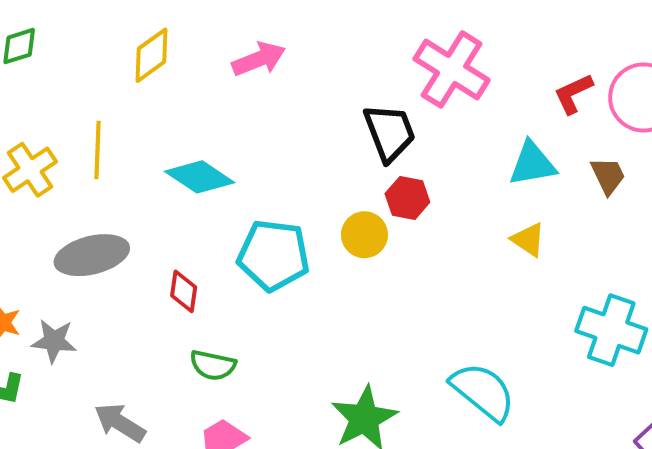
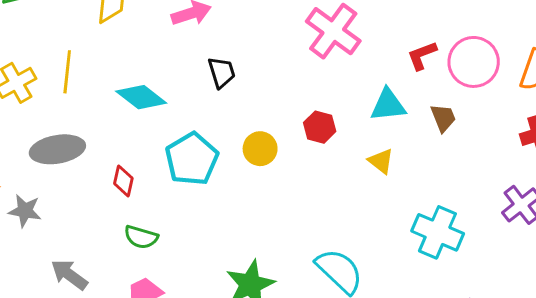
black trapezoid: (390, 133) -> (222, 72), moved, size x0.7
red hexagon: (407, 198) -> (320, 127), moved
cyan pentagon: (273, 255) -> (192, 159), turned 30

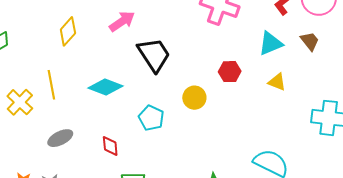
black trapezoid: (222, 72) -> (154, 55), size x1.6
gray ellipse: (57, 149) -> (60, 138), size x0.7
cyan pentagon: (192, 159) -> (151, 118), size x0.7

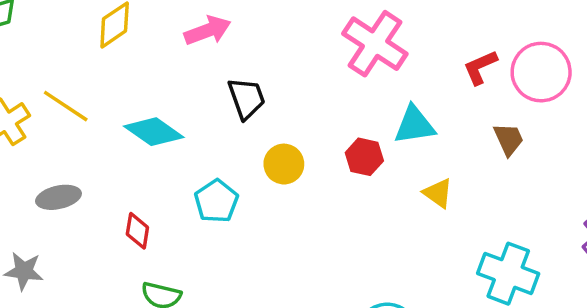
cyan triangle: (271, 43) -> (414, 125), moved
black trapezoid: (154, 55) -> (247, 98), size x0.7
yellow line: (51, 85) -> (66, 106), turned -60
yellow circle: (194, 98) -> (284, 164), moved

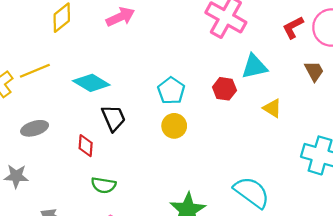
black trapezoid: (247, 98) -> (113, 118), moved
yellow line: (66, 106) -> (35, 71), turned -52
yellow circle: (284, 164) -> (174, 126), moved
cyan pentagon: (216, 201) -> (171, 91), moved

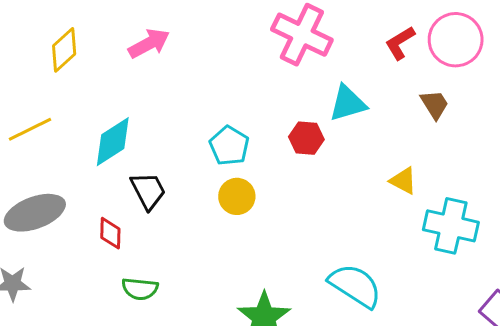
cyan diamond: (91, 83) -> (113, 142), turned -60
yellow triangle: (272, 108) -> (403, 181), moved
gray ellipse: (35, 128) -> (35, 213), size x1.5

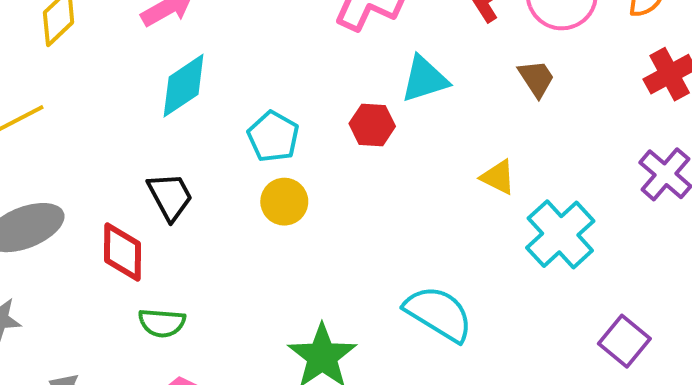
cyan diamond: (113, 142) -> (184, 86), moved
cyan cross: (451, 226) -> (560, 234), turned 36
red diamond: (110, 233) -> (122, 252), size x1.4

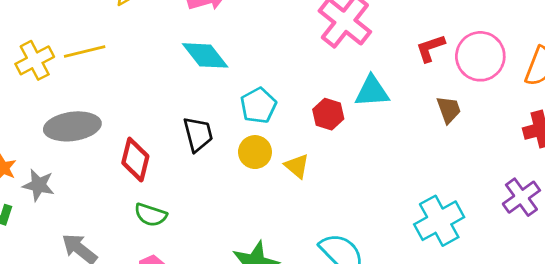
cyan diamond: (184, 86) -> (205, 55), turned 72
yellow triangle: (498, 177) -> (297, 166), moved
black trapezoid: (170, 196) -> (198, 134), moved

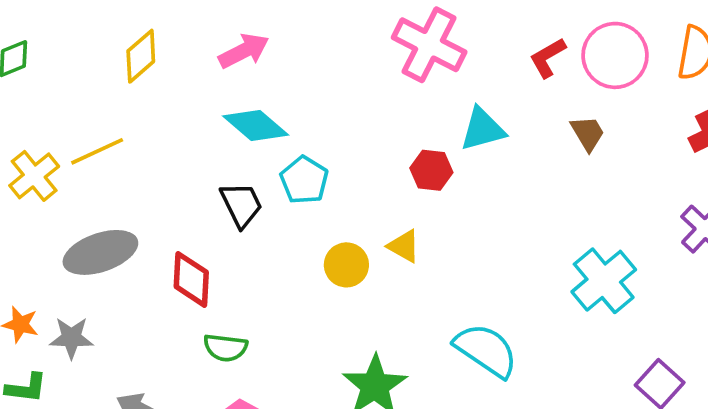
cyan pentagon: (258, 106) -> (304, 180), moved
black trapezoid: (198, 134) -> (241, 205), moved
yellow circle: (255, 152) -> (346, 265), moved

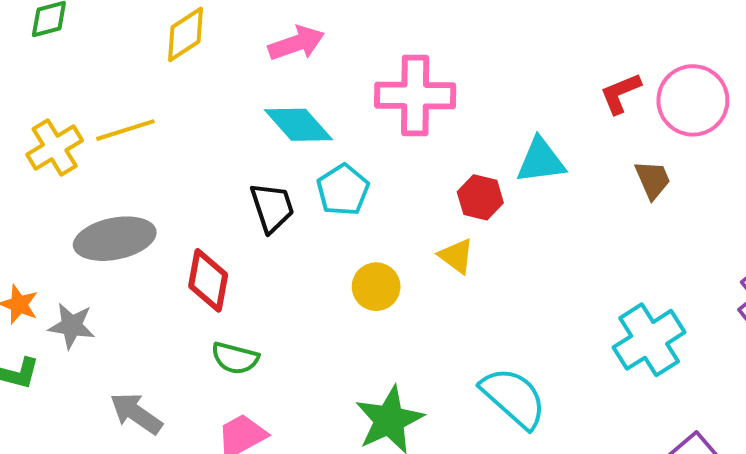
pink cross: (429, 45) -> (415, 96), moved, turned -34
yellow triangle: (404, 246) -> (456, 256), moved

